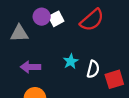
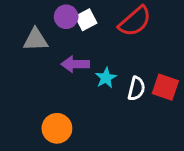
purple arrow: (30, 67) -> (75, 64), moved
red square: (114, 79) -> (165, 87), moved, turned 36

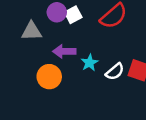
white semicircle: (136, 89) -> (115, 72), turned 36
orange circle: (57, 128) -> (49, 77), moved

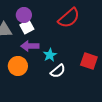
white square: (73, 15) -> (27, 27), moved
white semicircle: (115, 72) -> (58, 71), moved

